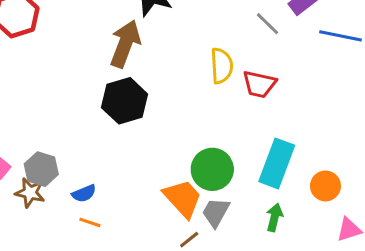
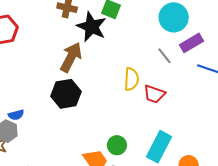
green circle: (212, 169) -> (117, 145), size x0.7
blue semicircle: (84, 193) -> (16, 115), moved

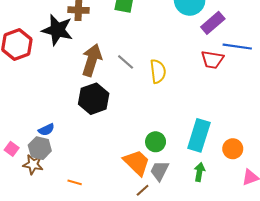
black star: (92, 27) -> (57, 30), moved
gray line: (164, 56) -> (126, 62), moved
red trapezoid: (154, 94) -> (212, 60), moved

